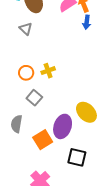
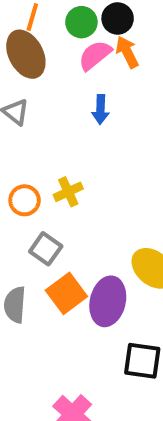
blue arrow: (87, 22) -> (100, 109), moved
orange square: (43, 140) -> (66, 293), moved

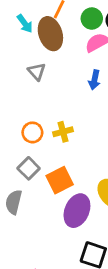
gray square: (46, 249) -> (29, 168), moved
orange square: (66, 293) -> (60, 180), moved

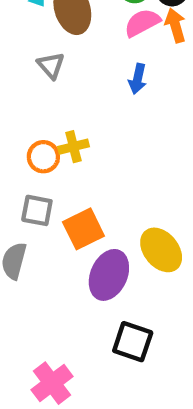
yellow cross: (63, 132) -> (73, 147), moved
gray square: (29, 168) -> (37, 210), turned -35

